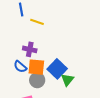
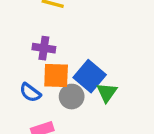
blue semicircle: (20, 67) -> (30, 93), moved
gray circle: (37, 80) -> (72, 97), moved

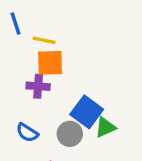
orange square: (56, 75) -> (50, 63), moved
green triangle: (107, 92) -> (105, 127), turned 35

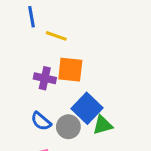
orange square: (50, 63) -> (70, 70), moved
blue semicircle: (27, 133) -> (41, 121), moved

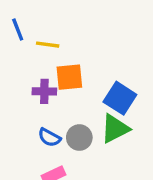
blue square: (87, 108) -> (120, 98), moved
green triangle: (103, 125) -> (115, 129), size x1.4

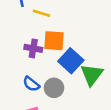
blue square: (120, 98) -> (71, 61), moved
green triangle: (115, 129) -> (92, 75), moved, turned -35

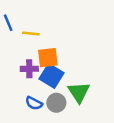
blue square: (71, 61) -> (52, 76), moved
green triangle: (92, 75) -> (79, 92), moved

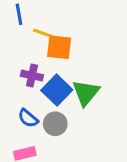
orange square: (48, 58) -> (59, 47), moved
green triangle: (79, 92) -> (86, 93), moved

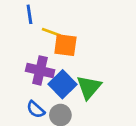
purple cross: (32, 75) -> (40, 70), size x1.4

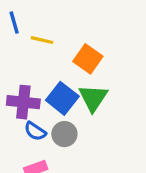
orange square: (65, 45) -> (88, 59), moved, turned 35
purple cross: (40, 70) -> (23, 102), moved

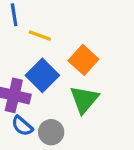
blue square: (62, 98) -> (42, 75), moved

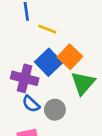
orange square: (83, 60) -> (70, 57), moved

